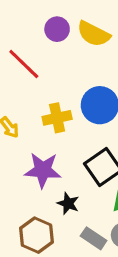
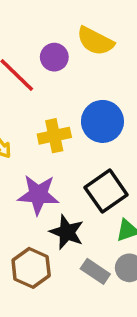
purple circle: (57, 29) -> (54, 57), moved
black star: (68, 203) -> (67, 232), size x1.4

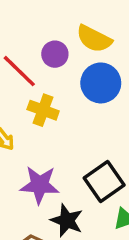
blue circle: (102, 121) -> (101, 83), moved
yellow cross: (54, 136) -> (43, 110), moved, turned 32

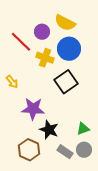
yellow cross: (43, 110) -> (45, 58), moved
black square: (104, 181) -> (66, 82), moved

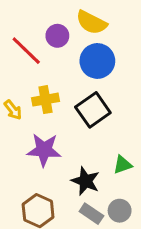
yellow cross: (45, 58) -> (46, 100), moved, turned -30
green triangle: (83, 129) -> (123, 165), moved
black star: (49, 130) -> (86, 181), moved

